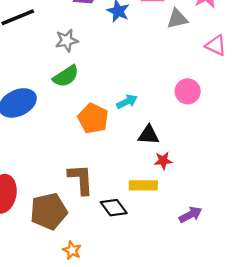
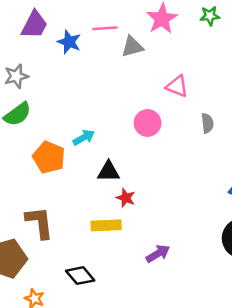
pink triangle: (216, 45) -> (177, 86), moved
red star: (163, 161) -> (126, 198), turned 30
black diamond: (114, 208) -> (80, 276), moved

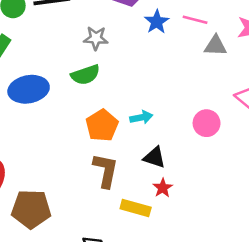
brown L-shape: (39, 223) -> (106, 170), moved

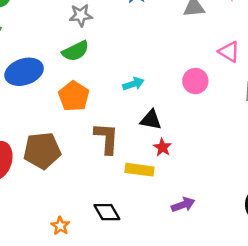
orange pentagon: (102, 126) -> (74, 96), moved
brown pentagon: (31, 209) -> (42, 151), moved

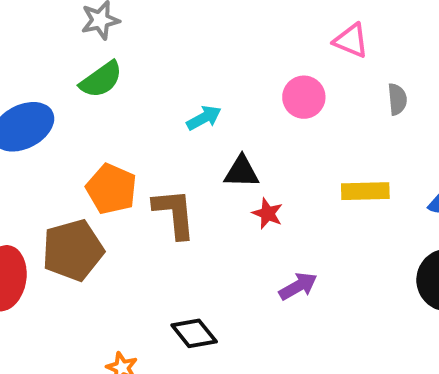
orange pentagon: (74, 96) -> (111, 189), moved
yellow rectangle: (140, 170) -> (365, 191), moved
purple arrow: (183, 205) -> (298, 286), moved

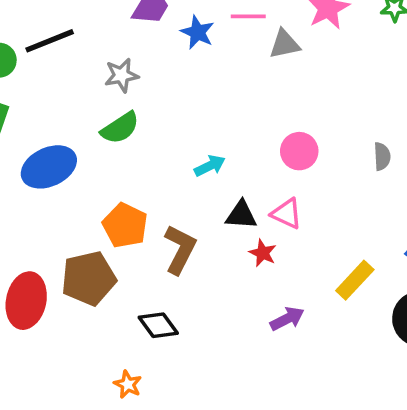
pink triangle: (351, 41) -> (287, 214), moved
yellow rectangle: (365, 191) -> (355, 280), moved, turned -48
brown L-shape: (174, 213) -> (180, 249), turned 30
black diamond: (194, 333) -> (158, 325), moved

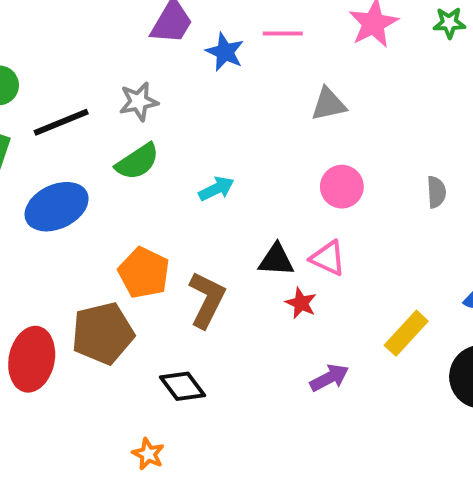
black line: (50, 41) -> (61, 122), moved
gray triangle: (284, 44) -> (329, 104), moved
cyan arrow: (210, 166) -> (216, 189), moved

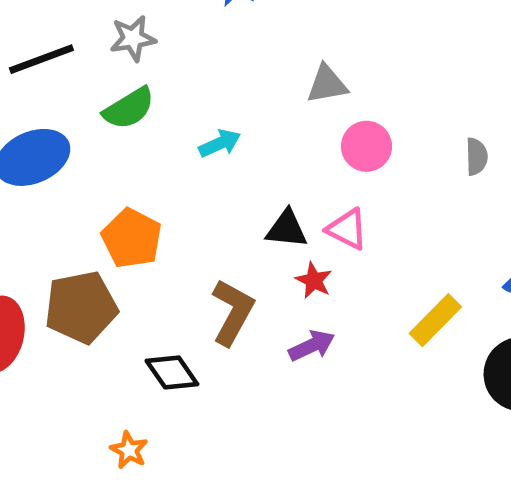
gray triangle: (329, 104) -> (327, 84), moved
brown L-shape: (207, 300) -> (233, 312), moved
purple arrow: (329, 378) -> (312, 346), moved

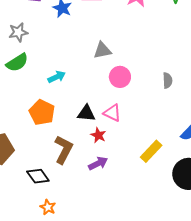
orange pentagon: (132, 238) -> (42, 112), moved
orange star: (129, 450) -> (48, 207), moved

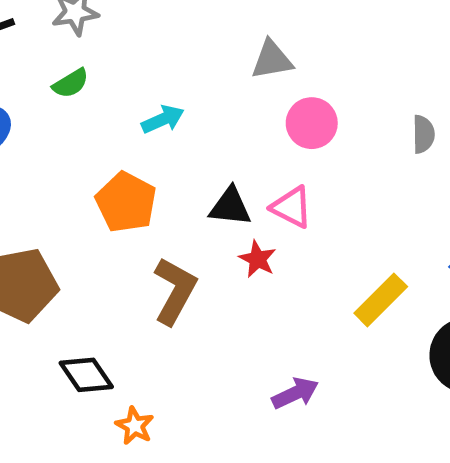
green semicircle: (17, 63) -> (71, 83), size x0.7
purple arrow: (98, 163) -> (295, 393), moved
black diamond: (38, 176) -> (86, 375), moved

